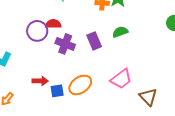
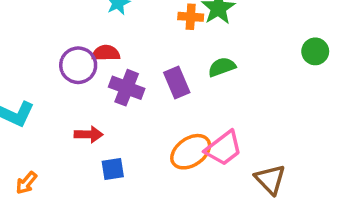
red arrow: (40, 81) -> (89, 134), moved
orange ellipse: (80, 85) -> (191, 152), moved

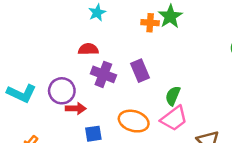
purple circle: (78, 65) -> (62, 91), moved
green semicircle: (222, 67) -> (173, 96), moved, turned -48
orange ellipse: (191, 152) -> (134, 121), moved, turned 52

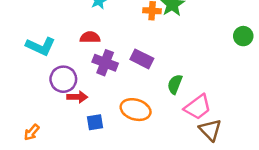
purple rectangle: (140, 71) -> (142, 59), turned -40
cyan L-shape: (21, 93) -> (41, 46), moved
pink trapezoid: (174, 119) -> (198, 107), moved

